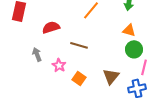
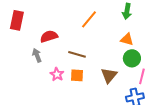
gray arrow: (37, 54) -> (37, 55), moved
brown triangle: (111, 76) -> (109, 75), moved
orange square: (79, 78) -> (77, 75), moved, turned -32

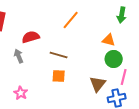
green arrow: (127, 11) -> (122, 15), moved
pink star: (57, 74) -> (21, 93), moved
brown triangle: (109, 75) -> (98, 84), moved

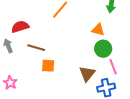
brown line: (59, 55) -> (36, 48), moved
pink line: (124, 77) -> (113, 67), turned -35

